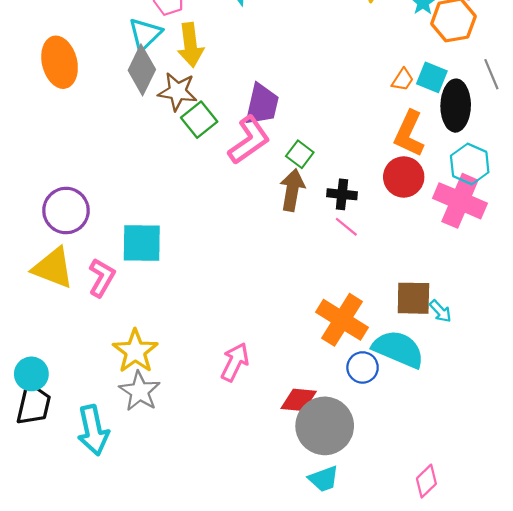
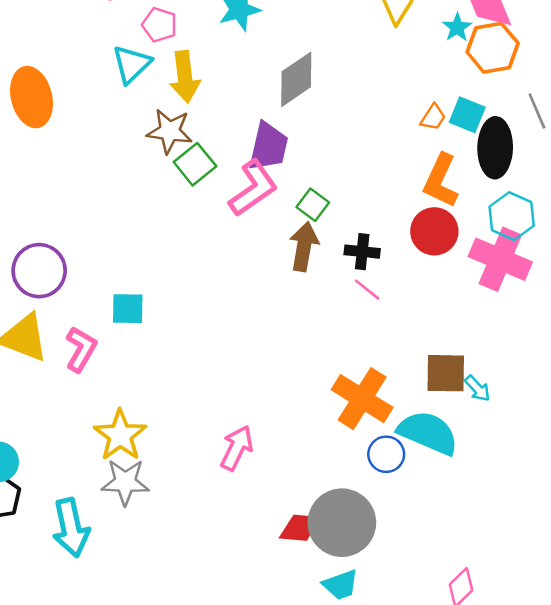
gray diamond: (142, 70) -> (296, 79), moved, turned 30
cyan square: (142, 243) -> (128, 309), size x0.7
gray star: (140, 391) -> (125, 482), turned -30
red diamond: (299, 400) -> (300, 528), moved

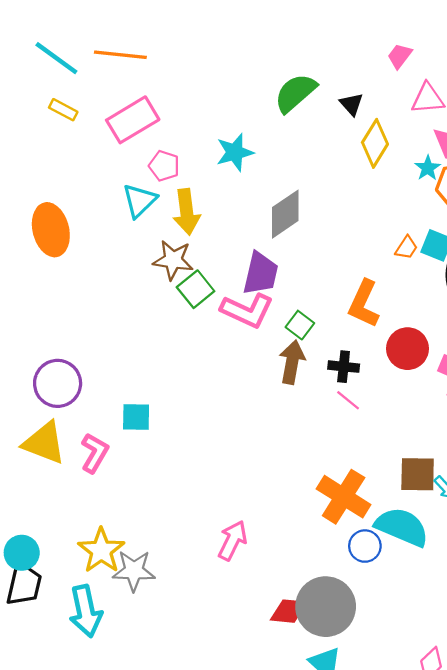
orange L-shape: (441, 181) -> (364, 304), moved
pink L-shape: (253, 188) -> (247, 310), turned 60
yellow star: (120, 435) -> (101, 551), moved

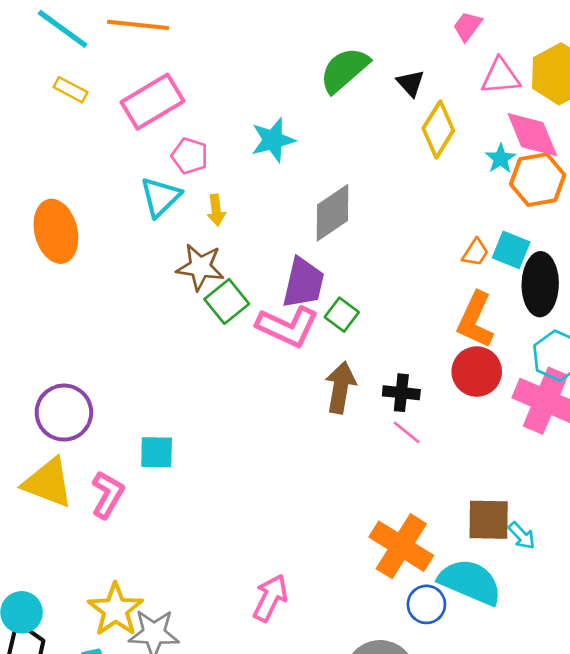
yellow arrow: (187, 212) -> (216, 210), size x0.6
orange L-shape: (364, 304) -> (475, 320), moved
green square: (300, 325) -> (342, 315), moved

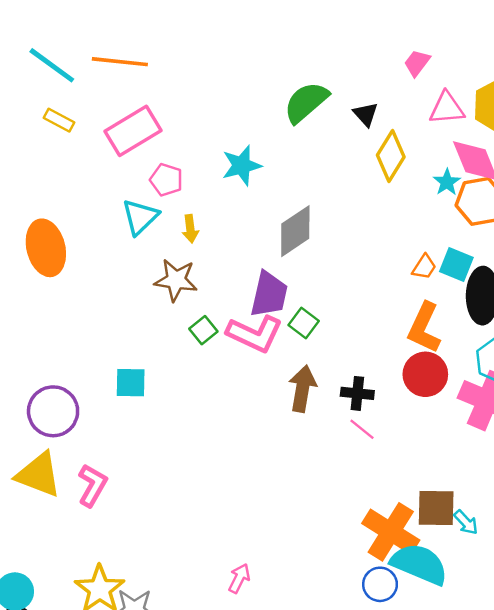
green square: (227, 301) -> (203, 330), moved, size x0.7
cyan square: (157, 452) -> (131, 383), moved
orange cross: (401, 546) -> (391, 532), moved
pink arrow: (270, 598) -> (239, 578), size x0.7

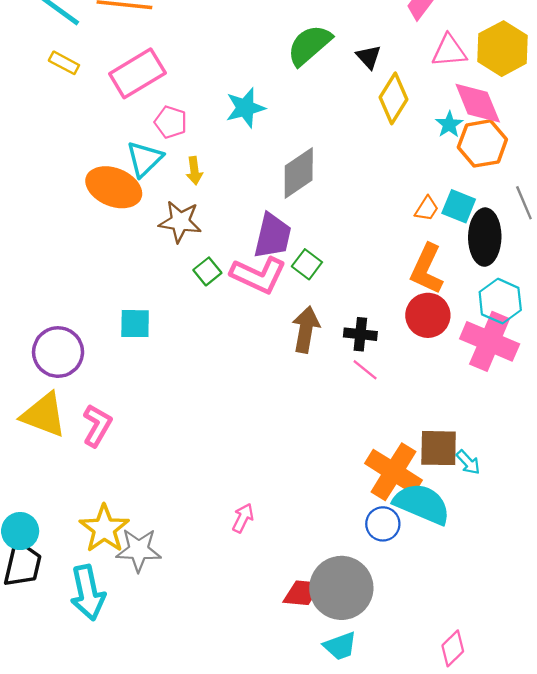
orange ellipse: (46, 248) -> (114, 187), moved, turned -54

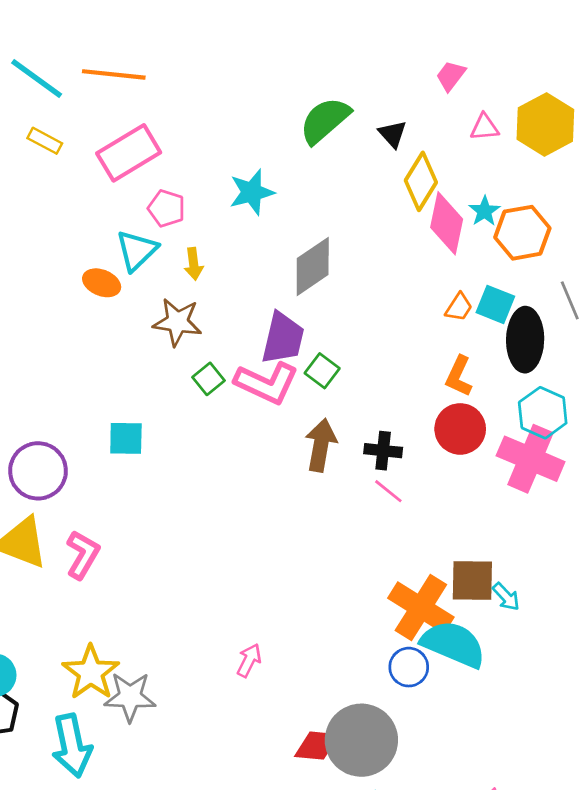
pink triangle: (449, 51) -> (485, 127), size x0.7
pink diamond: (478, 103) -> (447, 223), moved, turned 34
orange ellipse: (114, 187) -> (102, 283), size x0.6
orange L-shape: (427, 269) -> (459, 376), size x0.7

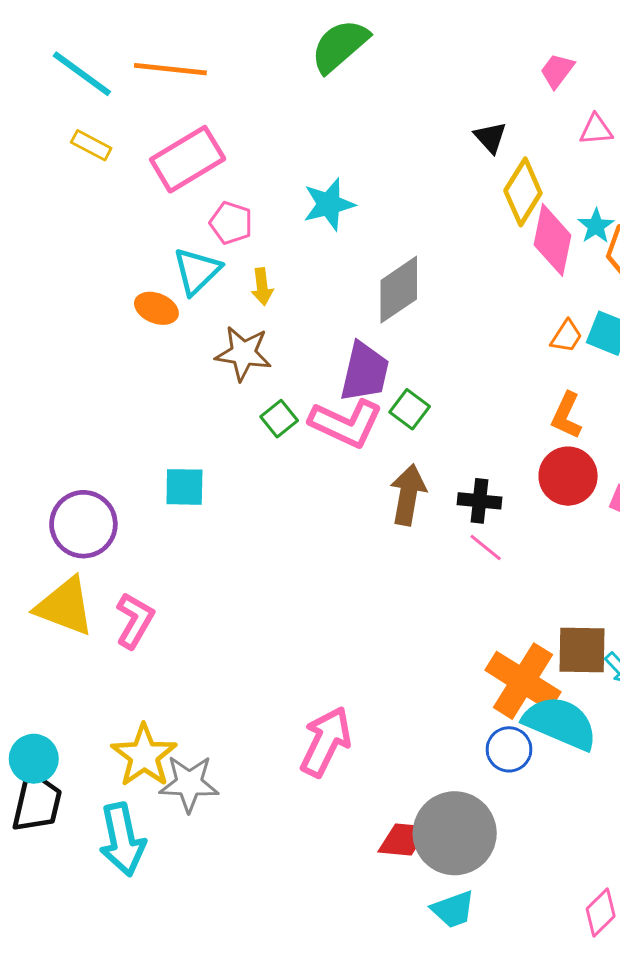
green semicircle: (325, 120) -> (340, 46), moved
pink arrow: (249, 660) -> (326, 742), size x1.8

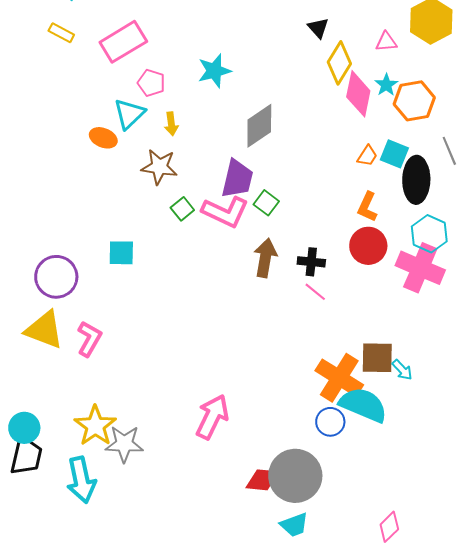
pink triangle: (596, 130) -> (386, 42), moved

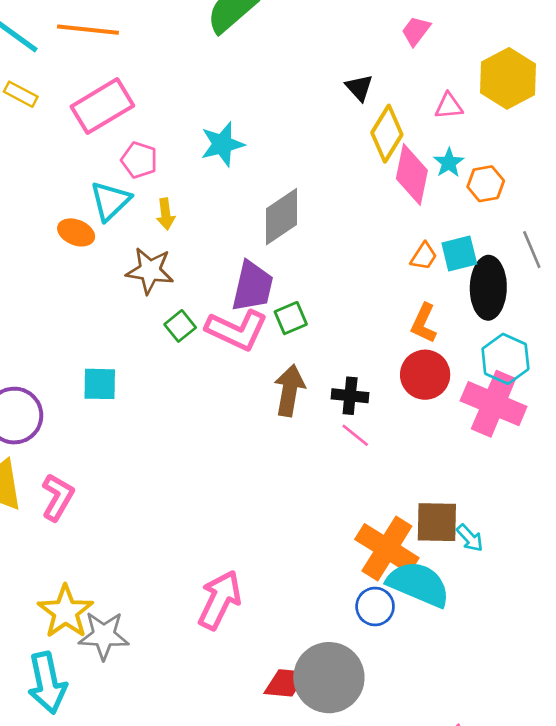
orange hexagon: (414, 101) -> (486, 184), size x0.7
cyan square: (394, 154) -> (459, 254), turned -36
green square: (266, 203) -> (291, 318), turned 30

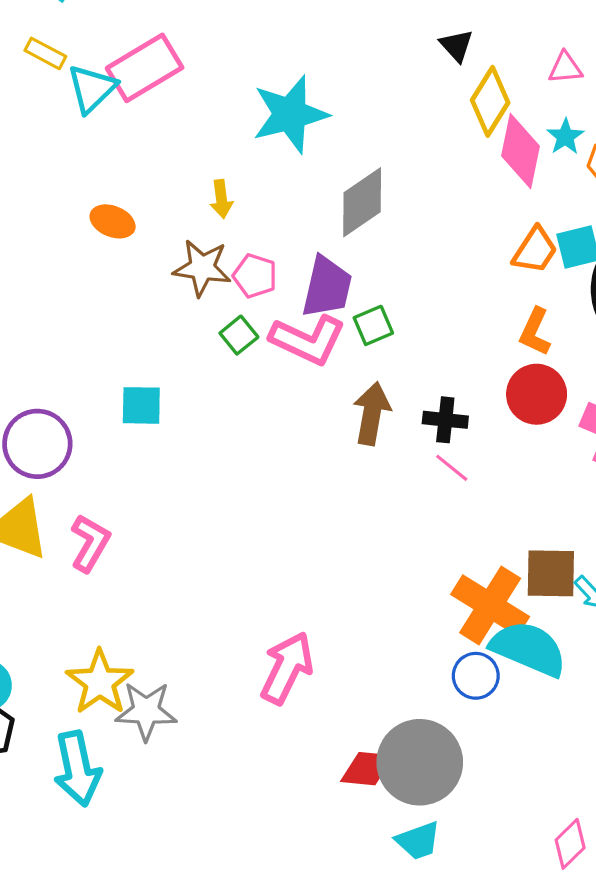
cyan star: (222, 144) -> (290, 114), size x1.4
pink pentagon: (139, 160) -> (255, 276), moved
cyan triangle: (110, 201) -> (92, 89), moved
orange trapezoid: (424, 256) -> (535, 250), size x1.4

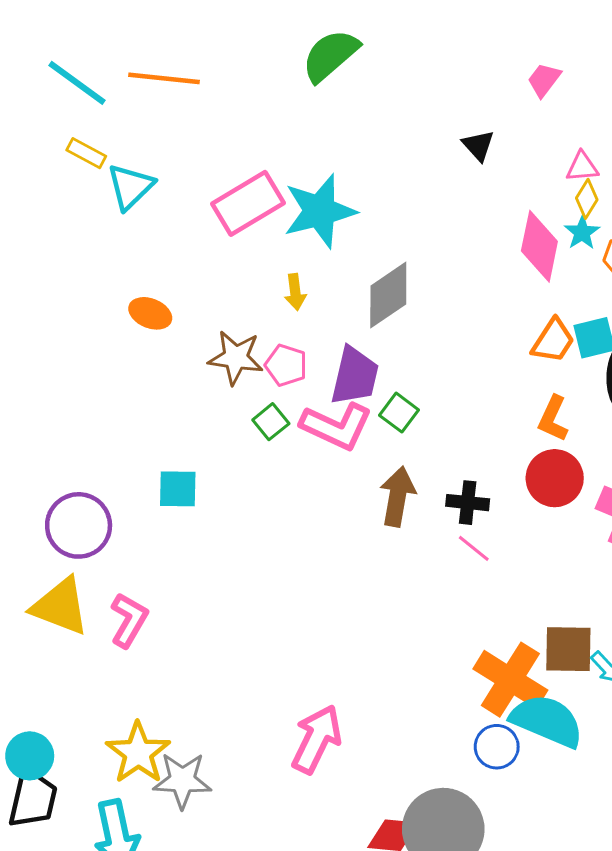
pink rectangle: (145, 68) -> (248, 203), moved
yellow diamond: (490, 101) -> (587, 199), moved, size x0.6
yellow arrow: (221, 199) -> (295, 292), moved
green square: (373, 325) -> (399, 413), turned -30

